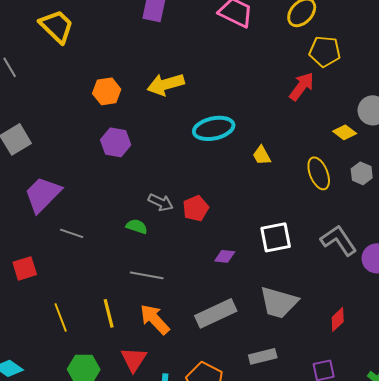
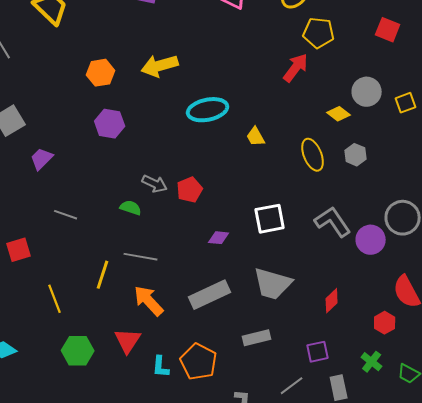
purple trapezoid: (43, 194) -> (42, 159), moved, size x0.6
yellow line: (109, 313) -> (103, 275), moved, turned 32

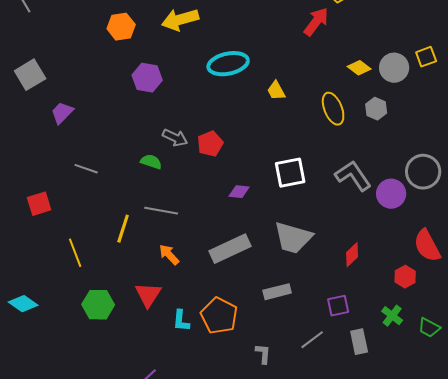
gray circle: (367, 92) -> (394, 68), moved
purple hexagon: (110, 124) -> (147, 78), moved
orange arrow: (149, 301) -> (169, 255), size x0.7

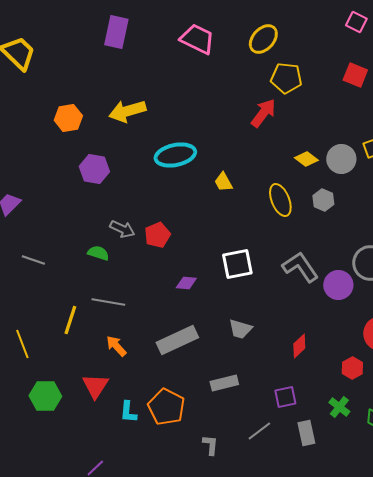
gray trapezoid: (293, 238) -> (240, 329), size x0.6

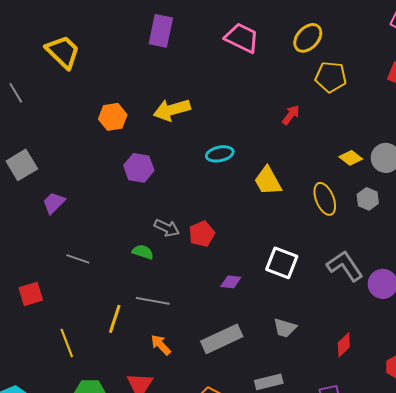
red arrow: (263, 113) -> (291, 115), moved, size x0.7
cyan ellipse: (175, 155) -> (220, 154), size x0.7
yellow trapezoid: (223, 182) -> (268, 181), size x1.5
white square: (237, 264) -> (282, 263), turned 32

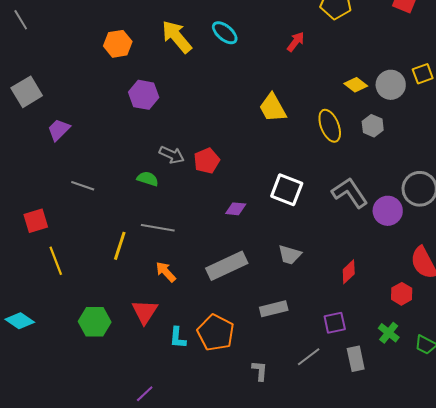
yellow arrow: (172, 110) -> (177, 37), turned 66
cyan ellipse: (220, 154) -> (225, 33), moved, turned 52
yellow line: (67, 343) -> (56, 261), moved

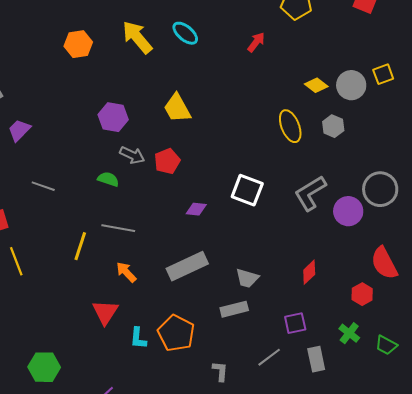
purple hexagon: (144, 95) -> (113, 117), moved
yellow trapezoid: (273, 108) -> (177, 108), moved
gray L-shape: (350, 193) -> (310, 193), turned -87
gray trapezoid: (290, 255) -> (247, 278), moved
green hexagon: (95, 322) -> (44, 367), moved

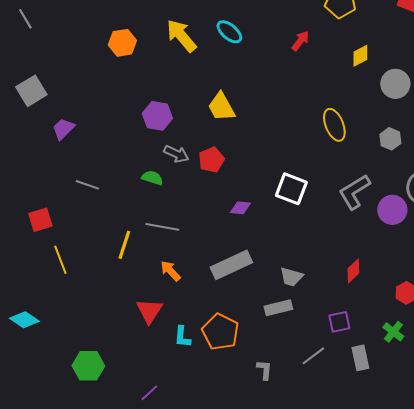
yellow diamond: (316, 85) -> (360, 56), moved, turned -65
gray hexagon: (333, 126) -> (390, 139), moved

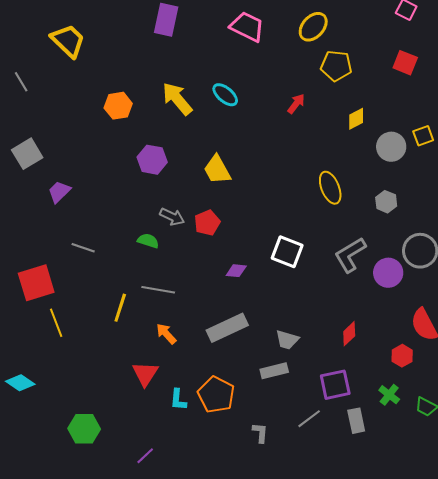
purple hexagon: (157, 116) -> (152, 160), moved
red square: (40, 220) -> (36, 283), size x1.5
purple square: (339, 322) -> (335, 385), size x1.4

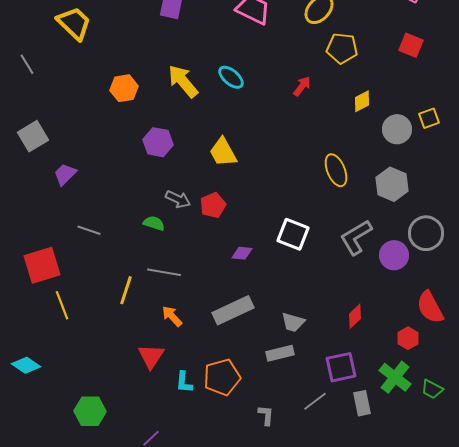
gray hexagon: (386, 202) -> (392, 184), size x1.5
orange pentagon: (216, 395) -> (222, 377), turned 30
green cross: (389, 395) -> (395, 377), size x1.5

